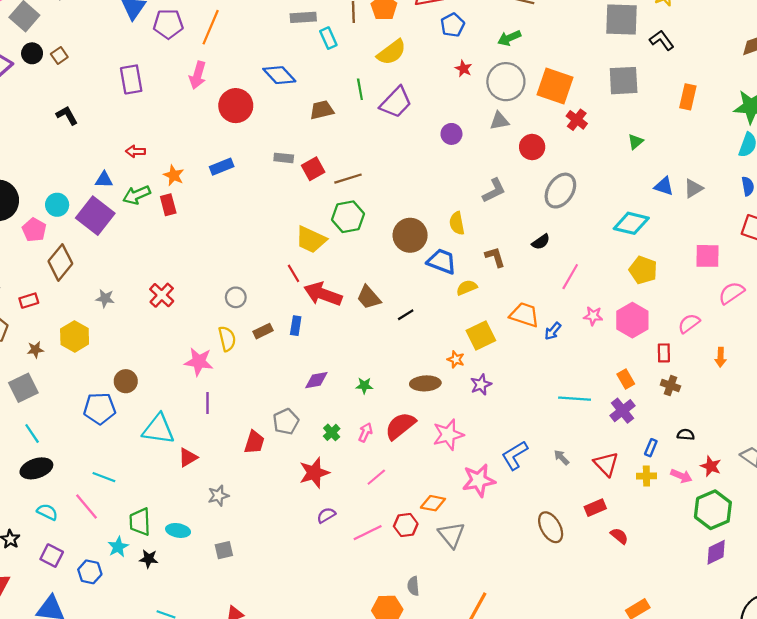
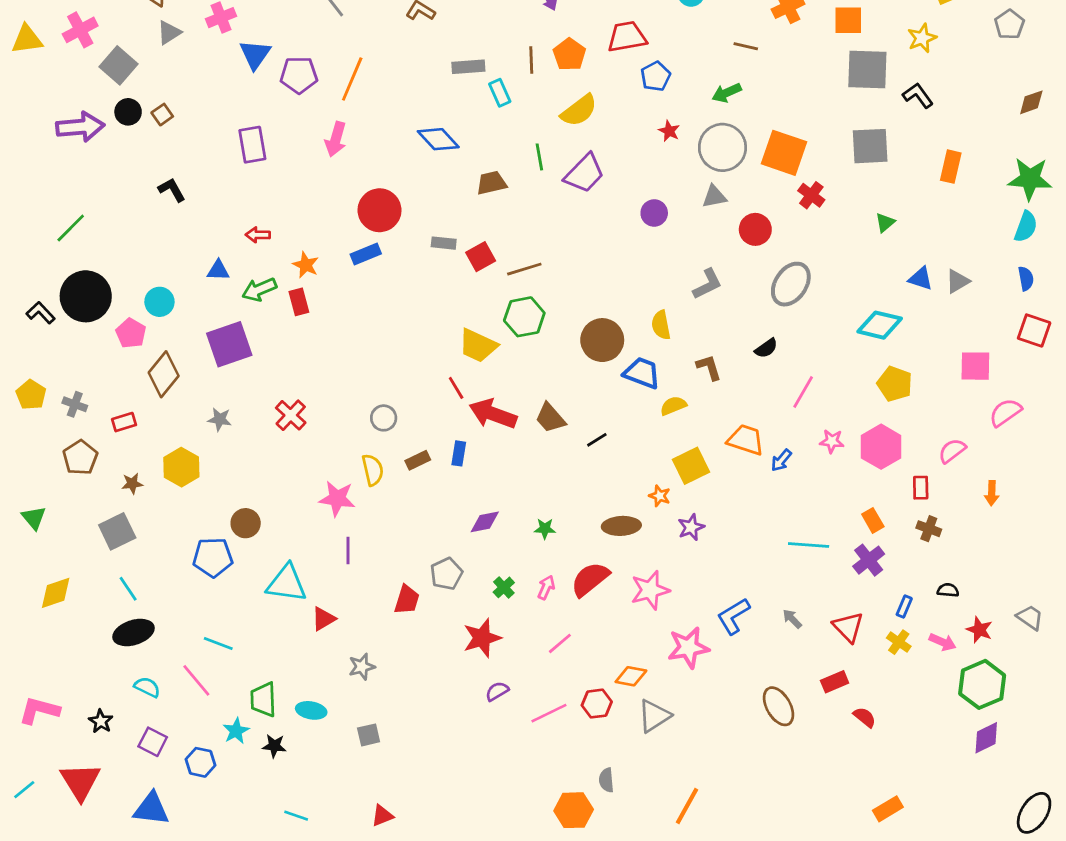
red circle: (236, 106) -> (380, 210), moved
purple square: (95, 216) -> (229, 344), moved, turned 33
yellow cross: (646, 476) -> (899, 642), turned 36
gray triangle: (451, 535) -> (654, 716), turned 36

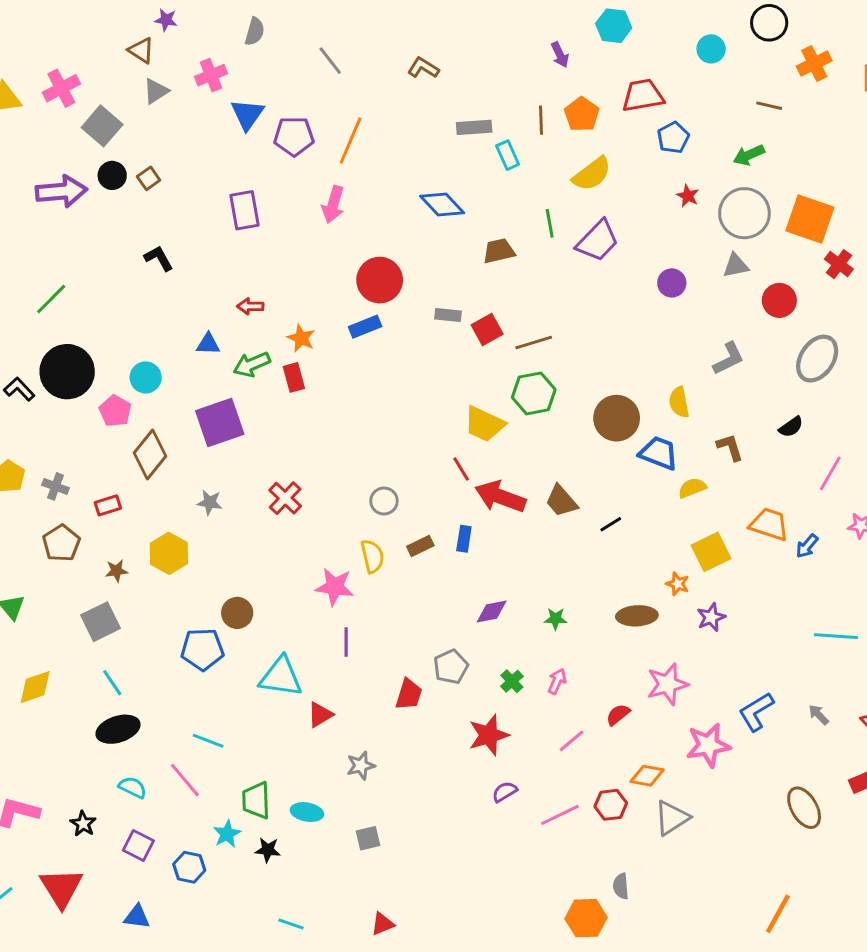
red semicircle: (590, 579) -> (618, 715), moved, size x0.6
orange line: (687, 806) -> (778, 914), moved
blue triangle: (151, 809) -> (137, 917), size x0.7

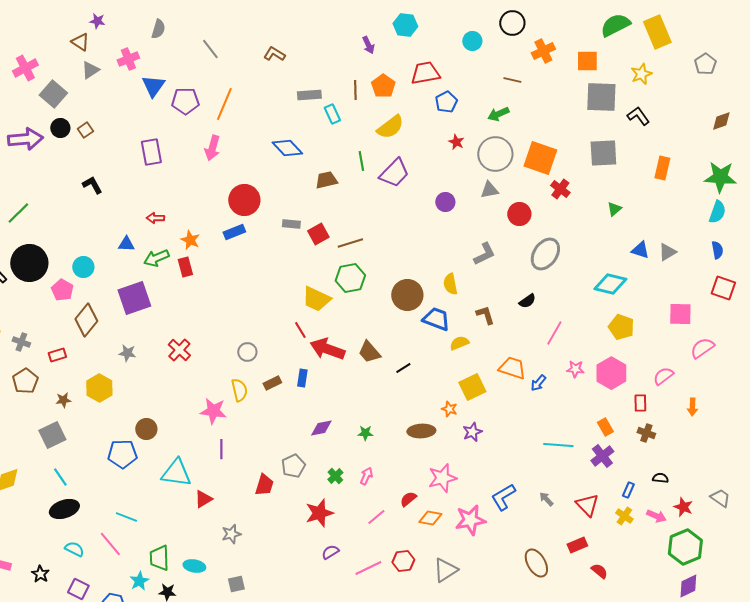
orange diamond: (647, 776) -> (430, 518), moved

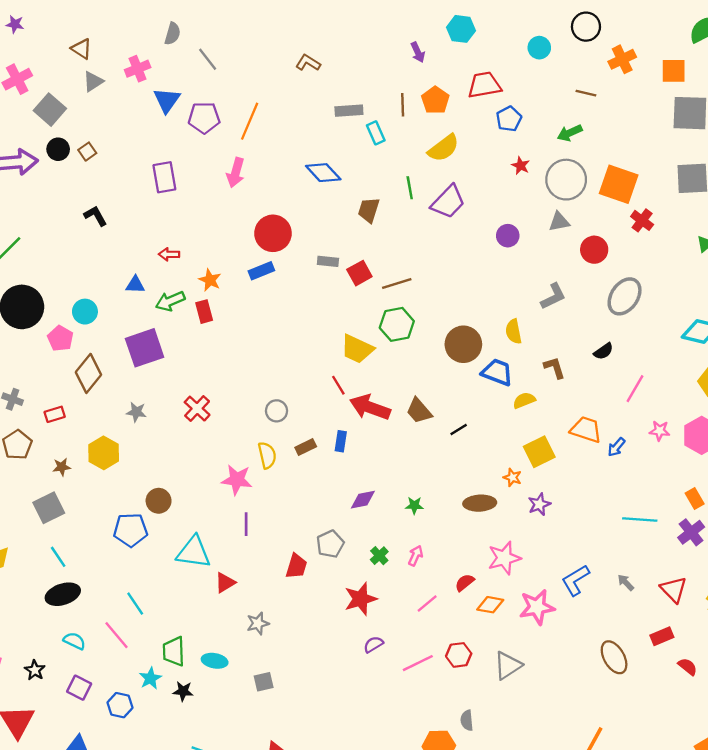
purple star: (97, 21) -> (15, 24), moved
gray line: (210, 49) -> (208, 59), moved
brown trapezoid: (326, 180) -> (369, 210), turned -60
cyan line: (126, 517) -> (135, 604), turned 35

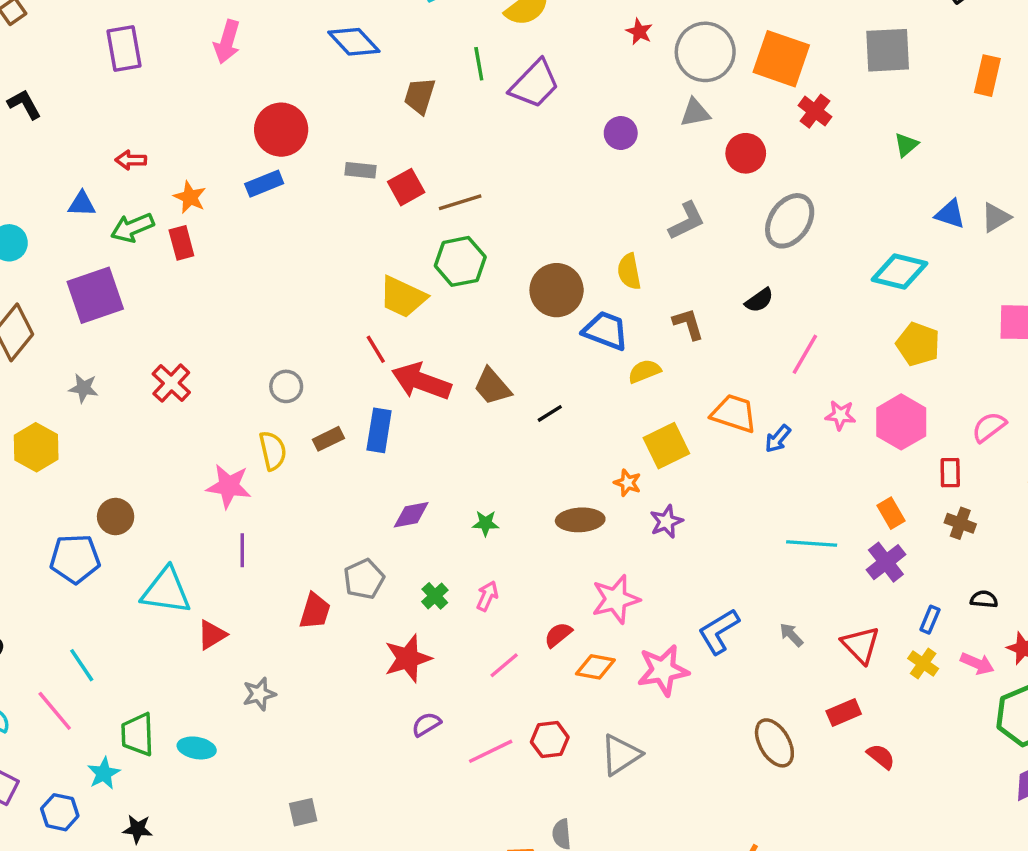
blue rectangle: (341, 441) -> (379, 430), size x1.4
gray square: (264, 682) -> (303, 812), moved
black star: (183, 691) -> (138, 829), moved

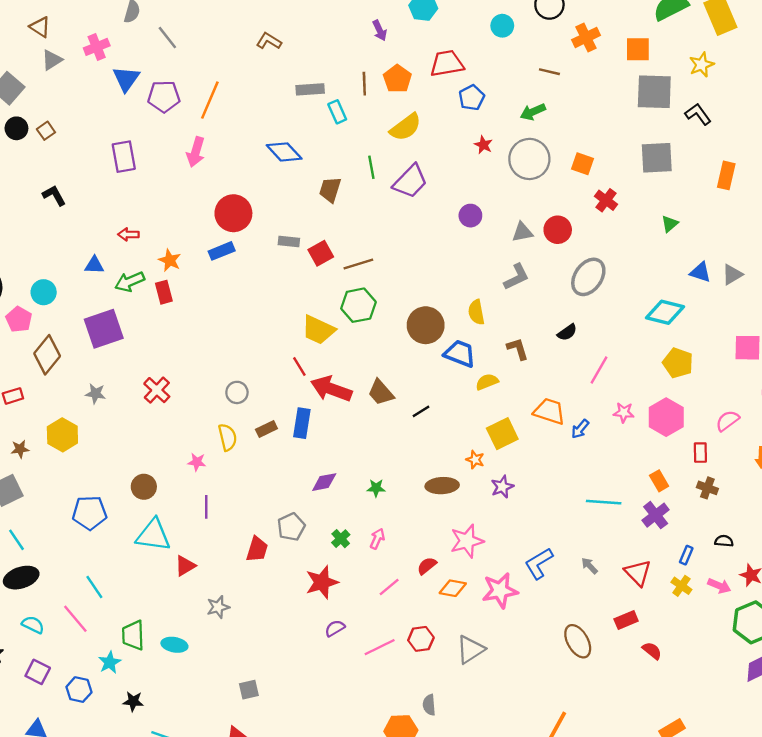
orange square: (781, 59) -> (582, 164), size x0.6
gray triangle: (695, 113) -> (522, 232), moved
pink star: (229, 486) -> (197, 462), size x0.6
brown circle: (116, 517) -> (144, 487), moved

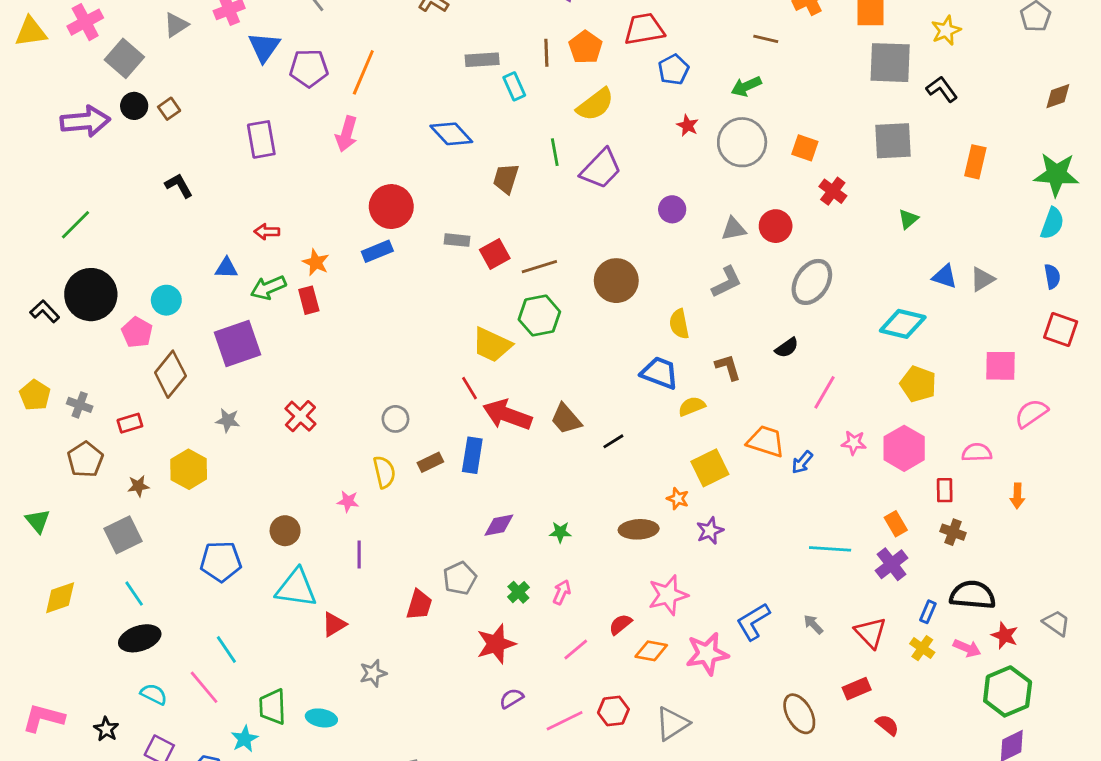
brown circle: (426, 325) -> (616, 281), moved
pink semicircle: (727, 421) -> (977, 452), turned 35
black semicircle: (724, 541) -> (973, 595), size x2.0

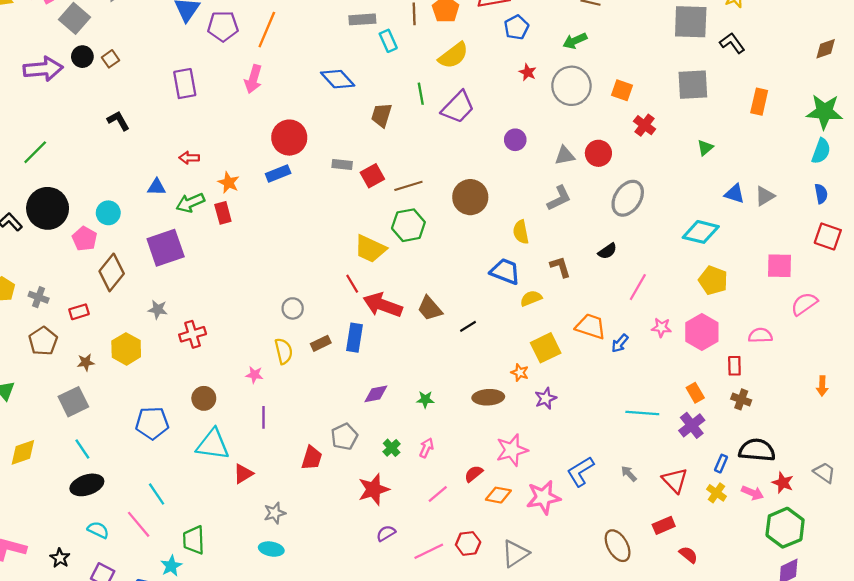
red cross: (300, 416) -> (193, 334), moved, turned 30
orange arrow: (1017, 496) -> (822, 386), moved
cyan ellipse: (321, 718) -> (271, 549), moved

